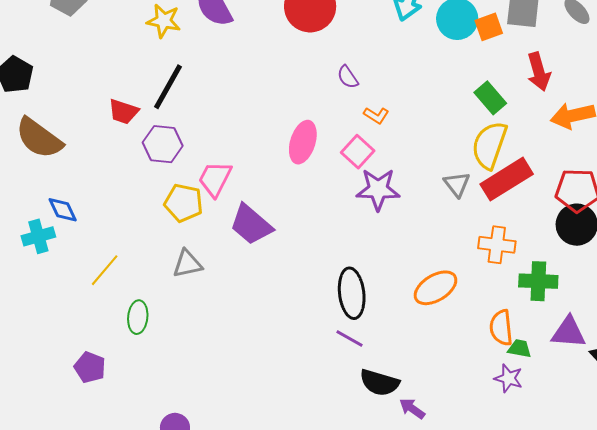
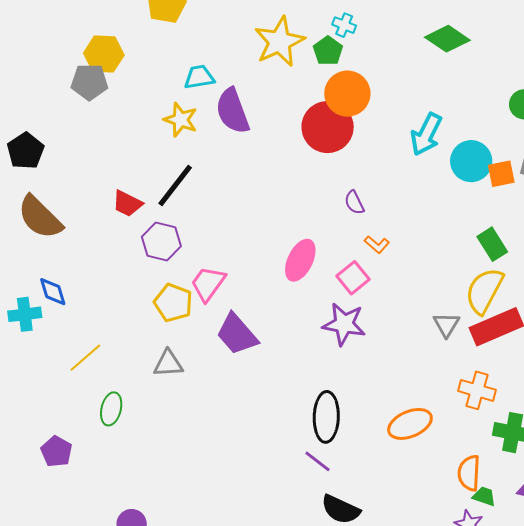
purple star: (378, 189) -> (344, 324), moved

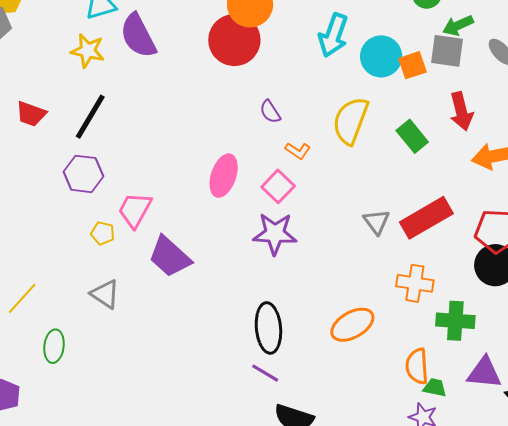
red trapezoid: (127, 204) -> (31, 114), moved
yellow semicircle: (484, 291) -> (351, 121), moved
yellow pentagon: (173, 303) -> (103, 233), size x0.6
gray triangle: (168, 364) -> (105, 294), turned 44

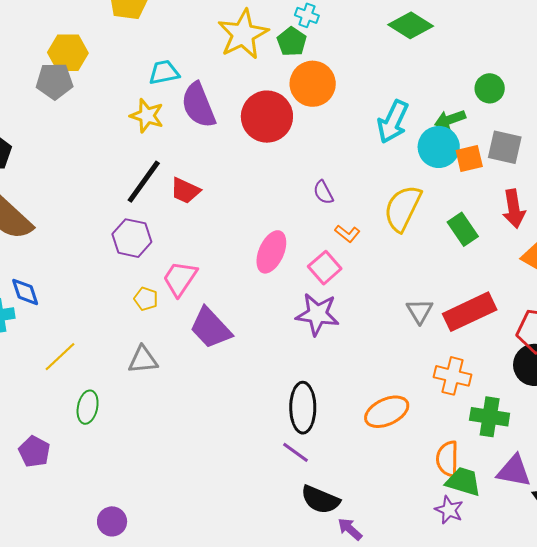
green arrow: (458, 25) -> (450, 119), moved
red circle: (234, 40) -> (267, 117), moved
red trapezoid: (31, 114) -> (185, 191), moved
gray triangle: (105, 294) -> (143, 360), turned -44
green trapezoid: (435, 388) -> (463, 482), size x1.5

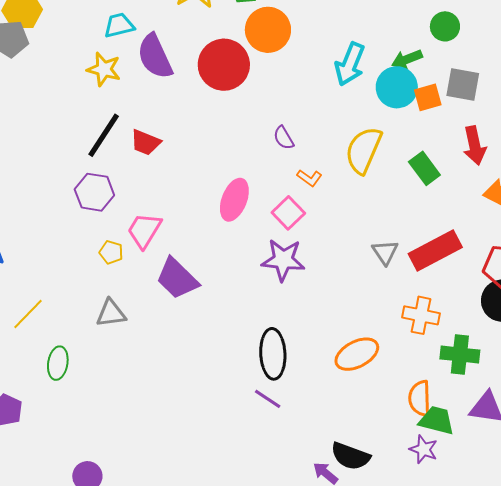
black semicircle: (320, 500) -> (350, 456), moved

